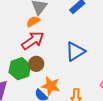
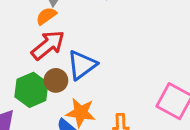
blue triangle: (75, 52) -> (82, 65), moved

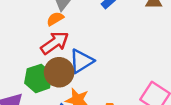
brown circle: (56, 80) -> (59, 72), size x1.5

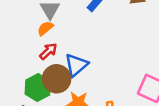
red arrow: (55, 43) -> (48, 51), size x0.7

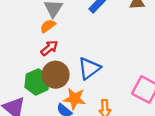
blue triangle: (76, 65) -> (89, 68), moved

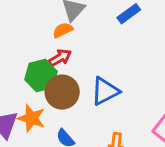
green hexagon: (37, 82) -> (41, 76), moved
orange star: (75, 99) -> (32, 118), moved

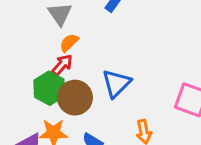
orange semicircle: (63, 30) -> (69, 43), moved

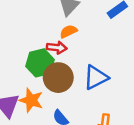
red arrow: (62, 65) -> (57, 48), turned 36

